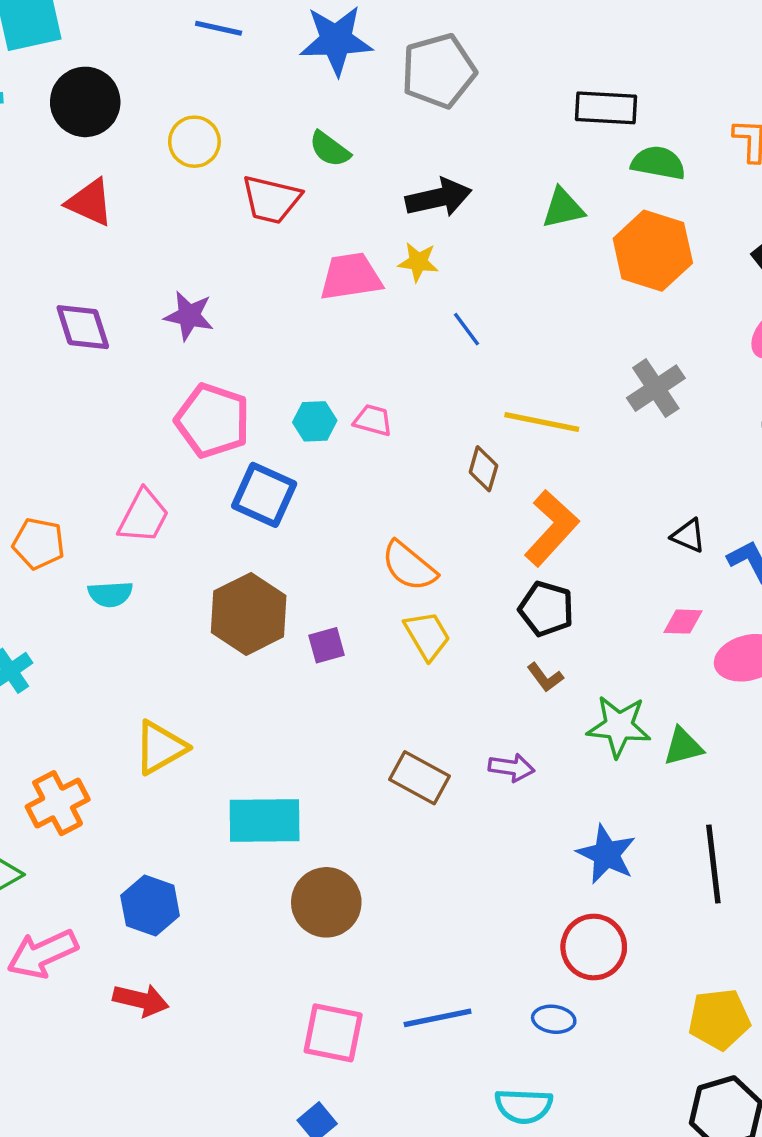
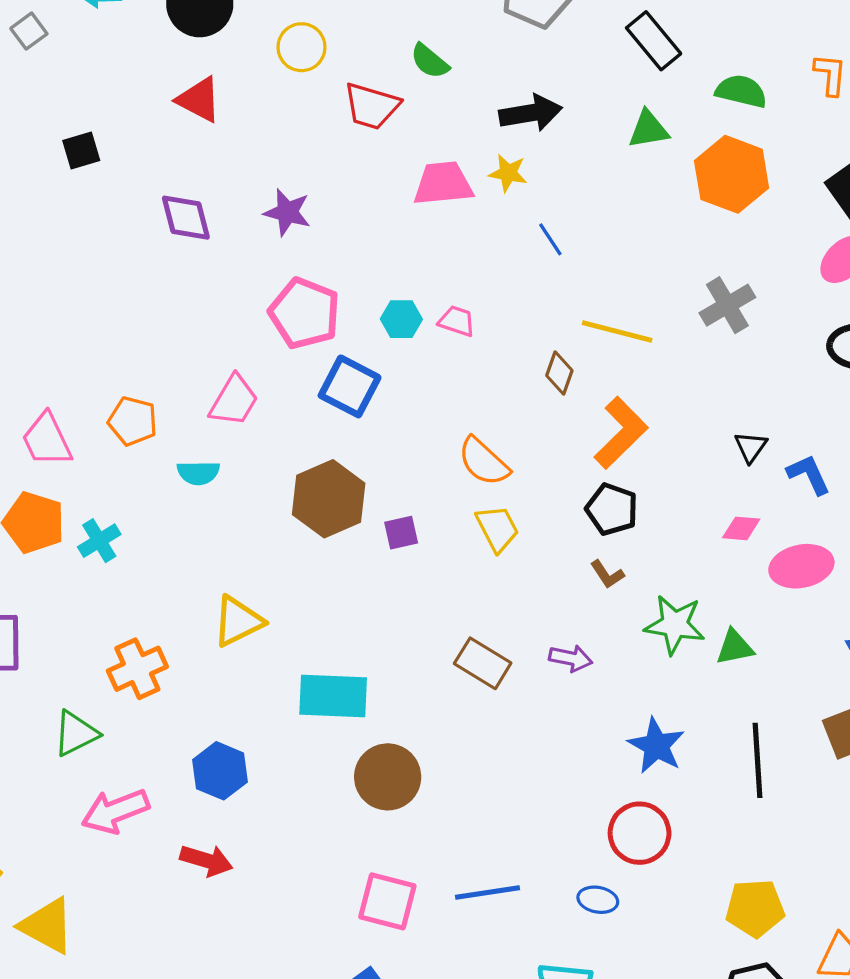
black rectangle: (606, 108) -> (654, 41), moved, turned 44
black triangle: (688, 536) -> (751, 447), turned 39

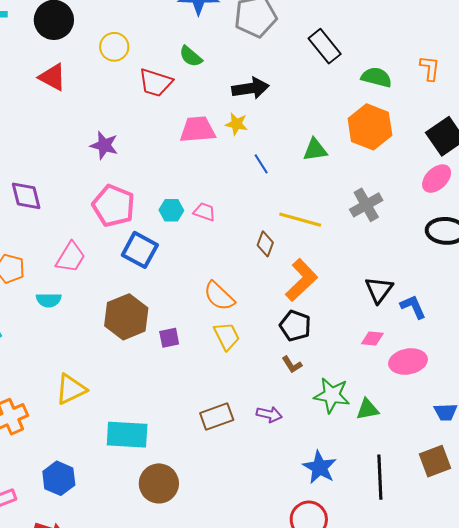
green triangle: (648, 129) -> (315, 150), moved
purple diamond: (186, 218) -> (26, 196), moved
black triangle: (751, 447) -> (379, 290), size x1.4
brown rectangle: (483, 663) -> (217, 417), turned -52

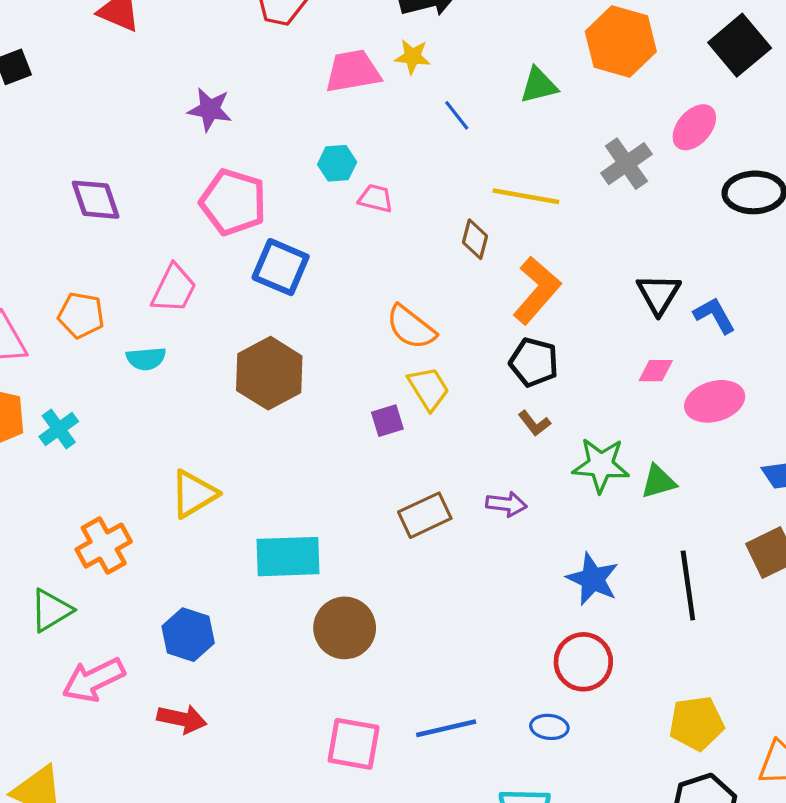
pink ellipse: (437, 179) -> (694, 127), moved
cyan hexagon: (171, 210) -> (337, 163), moved
purple square: (169, 338) -> (387, 421), moved

